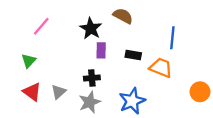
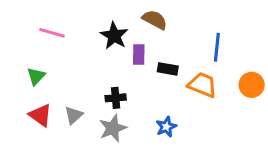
pink line: (41, 26) -> (52, 33), turned 66
purple rectangle: (101, 50) -> (139, 54), moved
orange circle: (200, 92) -> (252, 85), moved
blue star: (132, 101) -> (166, 127), size x0.6

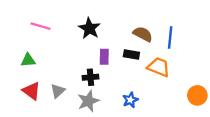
brown semicircle: (155, 20) -> (143, 34), moved
purple rectangle: (139, 54) -> (104, 57), moved
green triangle: (36, 76) -> (28, 60), turned 42
orange circle: (252, 85) -> (197, 95), moved

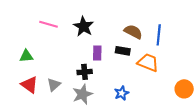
pink line: (41, 26) -> (49, 24), moved

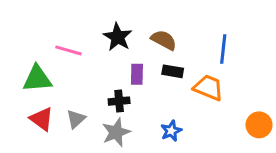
pink line: (49, 24) -> (68, 50), moved
brown semicircle: (133, 32) -> (164, 40), moved
green triangle: (26, 56) -> (37, 79), size x1.5

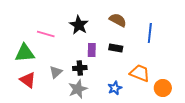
brown semicircle: (164, 40) -> (118, 20), moved
orange trapezoid: (208, 88) -> (140, 73), moved
gray triangle: (76, 119) -> (56, 72), moved
orange circle: (259, 125) -> (163, 88), moved

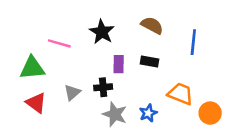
gray star: (78, 89) -> (115, 114), moved, turned -30

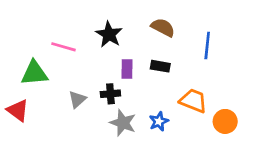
red triangle: (36, 103) -> (18, 110), moved

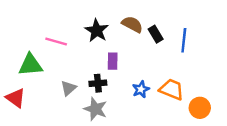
brown semicircle: (163, 27) -> (132, 24), moved
black rectangle: (160, 66) -> (156, 34), moved, turned 49
blue star: (159, 121) -> (141, 89), moved
gray star: (123, 123) -> (95, 109), moved

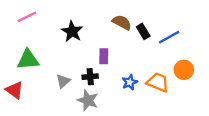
black star: (97, 30) -> (72, 31), moved
blue line: (184, 40) -> (169, 37), turned 55
pink line: (56, 42) -> (27, 17), moved, turned -42
orange circle: (200, 108) -> (184, 70), moved

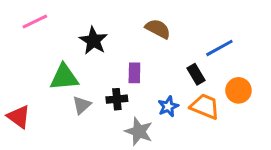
black rectangle: (143, 31) -> (196, 74), moved
green triangle: (28, 60) -> (64, 77), moved
gray star: (88, 100) -> (139, 131), moved

